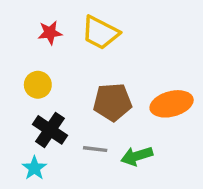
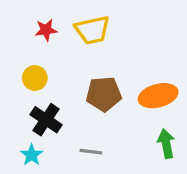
yellow trapezoid: (100, 33) -> (92, 30), turned -39
gray line: (95, 149) -> (91, 152), moved
green arrow: (137, 156) -> (166, 144), moved, turned 96

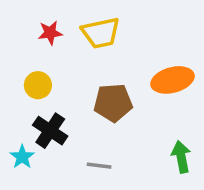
orange ellipse: (158, 96) -> (172, 80), moved
cyan star: (32, 155) -> (22, 157), moved

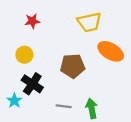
yellow trapezoid: (101, 33) -> (89, 22), moved
orange ellipse: (172, 80) -> (111, 51), turned 45
green arrow: (181, 157) -> (92, 108), moved

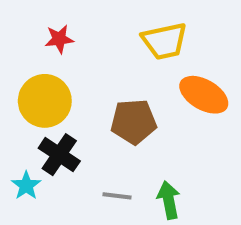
yellow circle: (24, 55) -> (45, 101), size x1.6

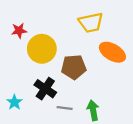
red star: (59, 39) -> (19, 31), moved
yellow circle: (45, 101) -> (42, 49), moved
black cross: (59, 155) -> (45, 89), moved

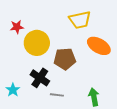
green arrow: (93, 110) -> (94, 97), moved

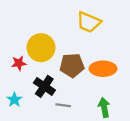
yellow trapezoid: (80, 20) -> (89, 22), turned 35
red star: (17, 27) -> (19, 63), moved
orange ellipse: (99, 46) -> (103, 69), moved, turned -30

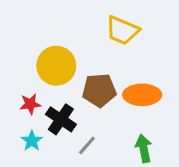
red star: (19, 63) -> (30, 104), moved
cyan star: (14, 100) -> (32, 141), moved
gray line: (63, 105) -> (87, 145), turned -56

